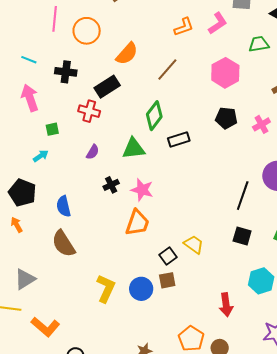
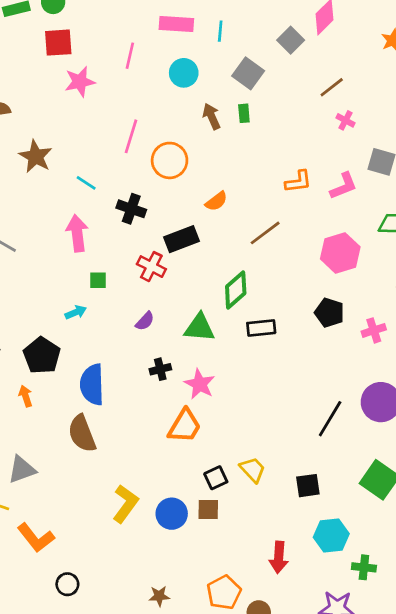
orange semicircle: (127, 54) -> (216, 201), size x0.7
blue semicircle: (64, 206) -> (92, 385), size x1.4
black square: (242, 236) -> (308, 486), moved, turned -36

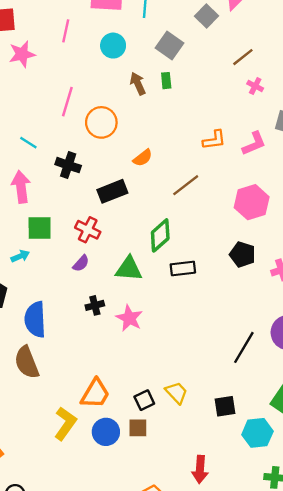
red cross: (151, 267) -> (88, 230), moved
green square: (98, 280) -> (40, 228), size x1.6
orange trapezoid: (185, 426) -> (95, 394), moved
cyan hexagon: (331, 536) -> (257, 433), moved

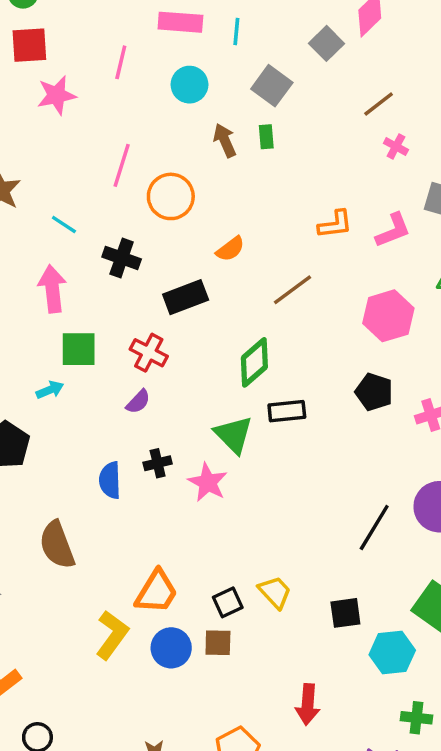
green triangle: (129, 269) -> (234, 435), moved, turned 40
blue semicircle: (35, 319) -> (110, 480), moved, size x0.7

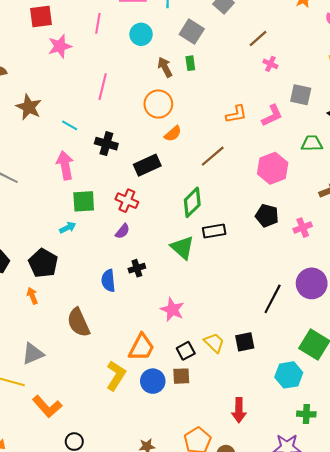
orange circle: (171, 196) -> (158, 104), moved
pink star: (208, 482) -> (172, 310), moved
black square: (345, 613) -> (245, 342), moved

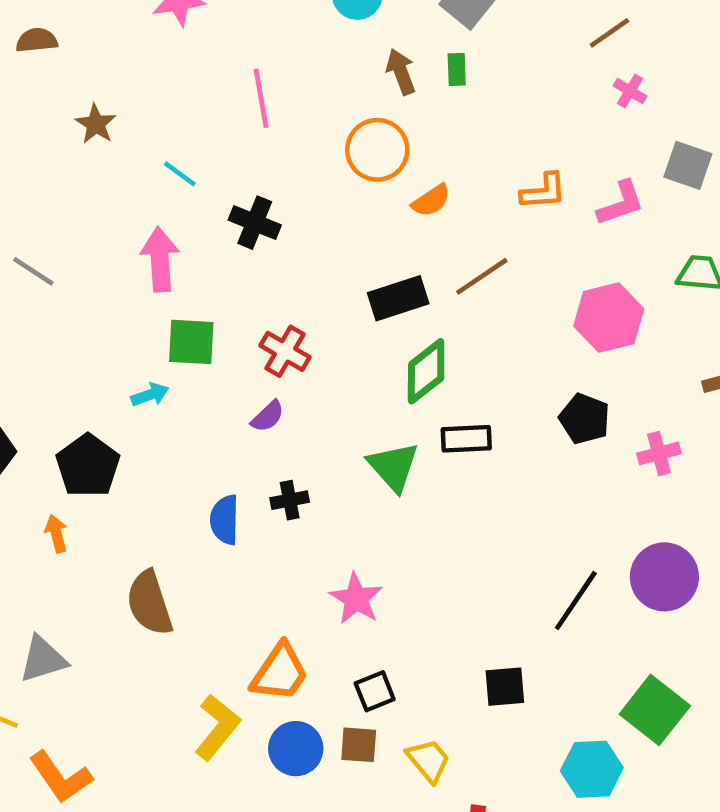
pink line: (103, 87) -> (261, 98), turned -30
brown star: (29, 107) -> (96, 124), size x0.7
orange semicircle: (173, 134) -> (431, 201), moved
black rectangle: (147, 165) -> (398, 298), moved
yellow trapezoid: (214, 343) -> (429, 760), moved

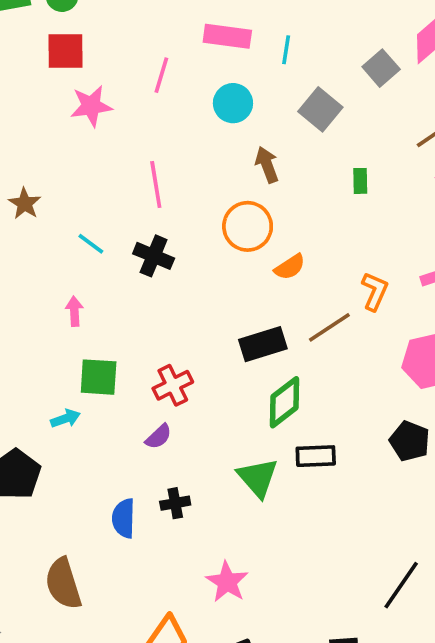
green rectangle: (457, 69) -> (360, 181), moved
orange L-shape: (543, 191) -> (375, 291), moved, turned -63
black cross: (255, 223) -> (154, 256), moved
pink arrow: (160, 259) -> (74, 311), size x0.6
red cross: (285, 351) -> (173, 385), turned 33

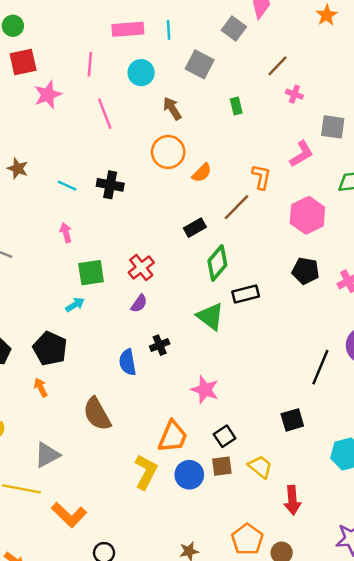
pink line: (156, 185) -> (105, 114), moved
black rectangle: (263, 344) -> (195, 228), size x0.7

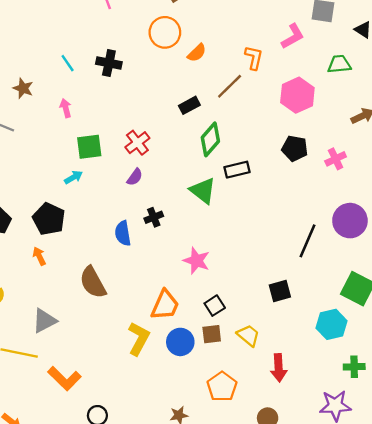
brown star: (18, 168) -> (23, 88), moved
cyan line: (67, 186) -> (68, 63), turned 30
orange pentagon: (247, 539) -> (222, 387), moved

